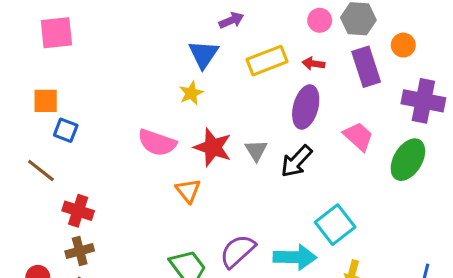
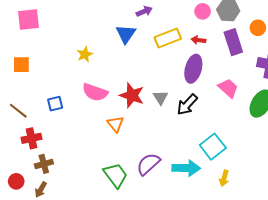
yellow star: (191, 93) -> (85, 54), moved
blue square: (66, 130) -> (55, 104), moved, turned -35
red cross: (78, 211) -> (32, 138), moved, turned -30

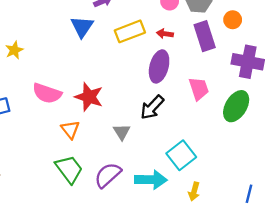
yellow star: (85, 54) -> (14, 50), moved
pink trapezoid: (228, 88) -> (199, 89), turned 30
gray triangle: (161, 97) -> (122, 132), moved
green trapezoid: (116, 175) -> (69, 169), moved

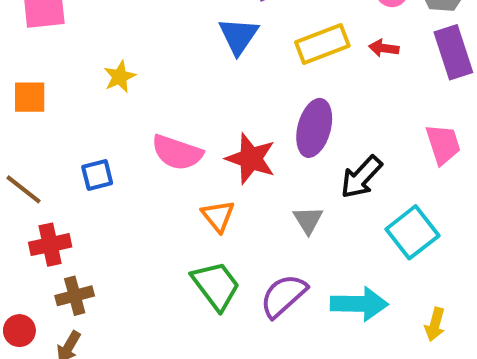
purple ellipse: (159, 66) -> (314, 128), moved
cyan square: (181, 155) -> (412, 232), moved

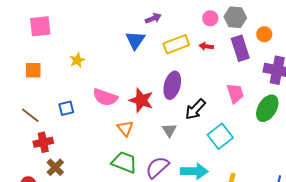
green trapezoid: (216, 286) -> (124, 162), turned -32
brown cross: (75, 296) -> (55, 167), turned -30

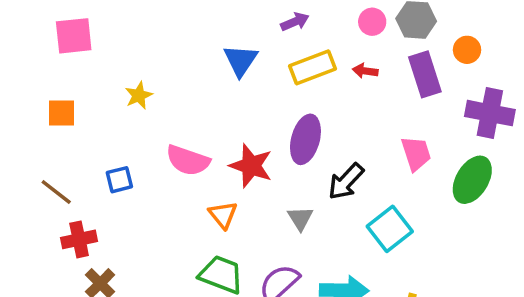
purple arrow: (153, 18) -> (295, 22), moved

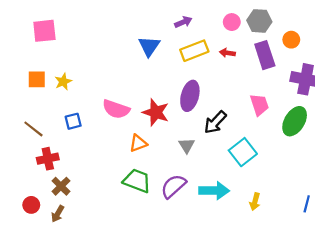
yellow star: (139, 95) -> (63, 82), moved
orange triangle: (223, 215) -> (138, 143), turned 48

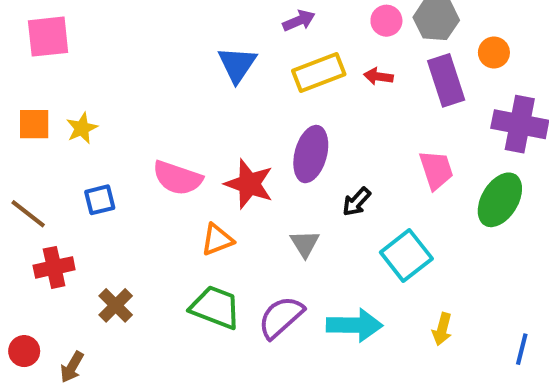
black arrow: (215, 122) -> (357, 202), size x0.7
brown cross: (61, 186) -> (116, 305), moved
yellow arrow: (255, 202) -> (442, 329), moved

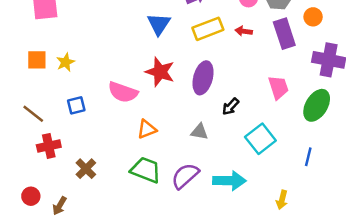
red star: (249, 184) -> (160, 72), moved
gray triangle: (305, 244) -> (199, 132), turned -48
yellow arrow: (442, 329) -> (282, 200), moved
blue line: (522, 349) -> (308, 157), moved

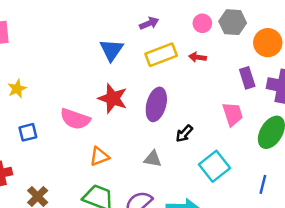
orange circle: (313, 17) -> (268, 43), size x1.5
purple rectangle: (284, 34) -> (247, 78), moved, size x0.7

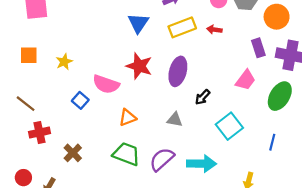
yellow star: (17, 89) -> (64, 62), moved
pink trapezoid: (233, 114) -> (245, 80), turned 55
blue square: (28, 132) -> (80, 100), moved, turned -35

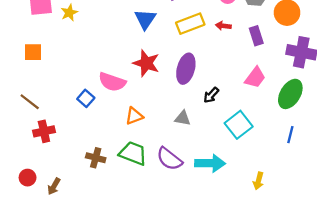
purple rectangle: (258, 48) -> (256, 36), moved
yellow star: (64, 62) -> (69, 13), moved
blue line: (272, 142) -> (290, 135), moved
brown cross: (73, 153) -> (96, 158), moved, turned -30
purple semicircle: (162, 159) -> (169, 159), turned -100

